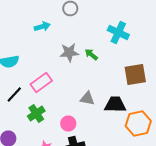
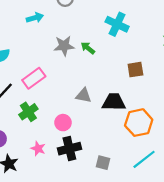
brown square: (135, 74) -> (135, 70), size x0.7

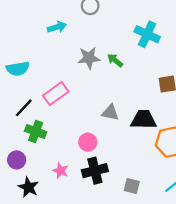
green cross: (28, 112) -> (36, 131), moved, turned -36

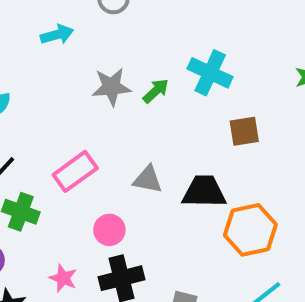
cyan cross: (147, 34) -> (210, 73), moved
green arrow: (115, 60) -> (156, 91), turned 98
pink rectangle: (56, 94) -> (75, 171), moved

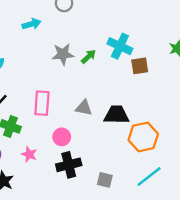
brown square: (244, 131) -> (140, 66), moved
pink rectangle: (75, 171) -> (42, 103), turned -50
pink star: (63, 278) -> (29, 154), moved

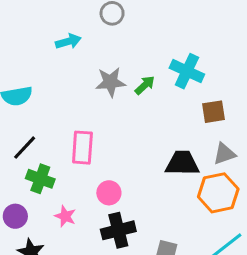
brown square: (140, 66) -> (214, 112), moved
gray triangle: (84, 108) -> (224, 154), moved, turned -30

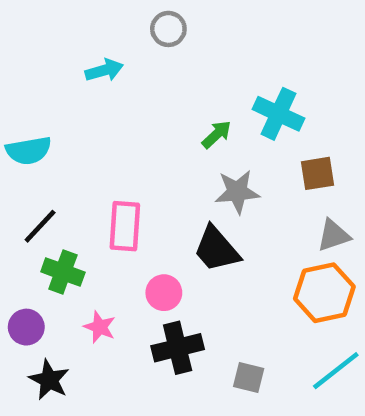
gray star: (110, 82) -> (237, 192), moved
black trapezoid: (182, 163) -> (217, 249), moved, turned -132

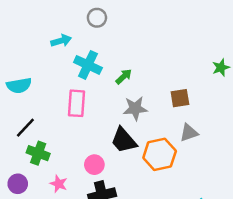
cyan cross: (278, 114) -> (88, 65), moved
pink rectangle: (125, 226) -> (76, 103), moved
orange hexagon: (324, 293) -> (160, 154), moved

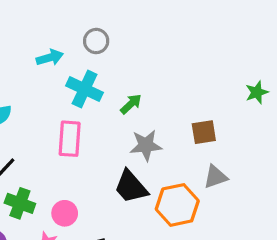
gray circle: (97, 18) -> (96, 41), moved
pink circle: (94, 165) -> (65, 213), moved

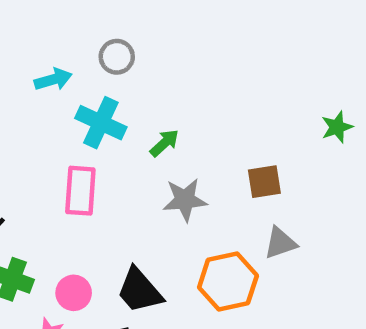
black trapezoid: (131, 187) -> (139, 291), moved

